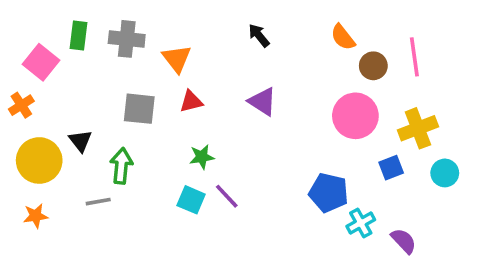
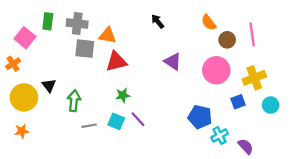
orange triangle: (177, 59) -> (108, 35), turned -42
red triangle: (191, 102) -> (116, 62), size x1.5
purple triangle: (263, 102) -> (173, 62), moved
gray square: (139, 109) -> (85, 49), moved
gray line: (98, 202) -> (89, 126), moved

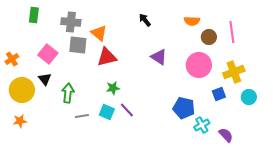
green rectangle: (48, 21) -> (34, 15), moved
orange semicircle: (209, 22) -> (192, 21), turned -49
orange triangle: (108, 35) -> (99, 33), turned 30
pink square: (25, 38) -> (48, 54), moved

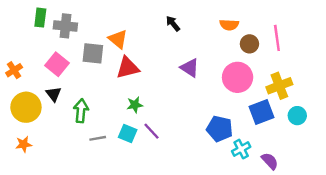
gray cross: (71, 22) -> (65, 26), moved
blue square: (219, 94) -> (261, 112), size x1.5

